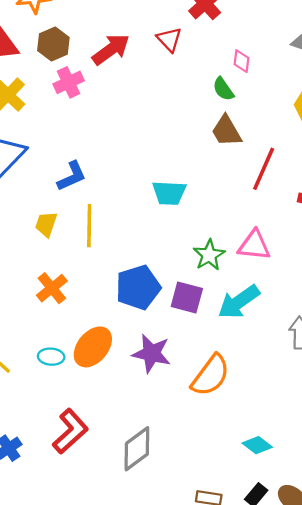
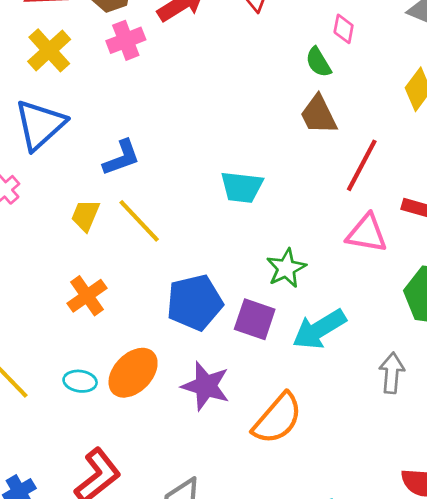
yellow line: (89, 226) -> (139, 221), turned -48
pink triangle: (254, 245) -> (367, 233), moved

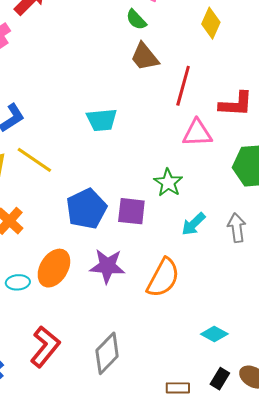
green star: (286, 268) -> (168, 183), moved
cyan arrow: (319, 329) -> (193, 224), moved, size x0.7

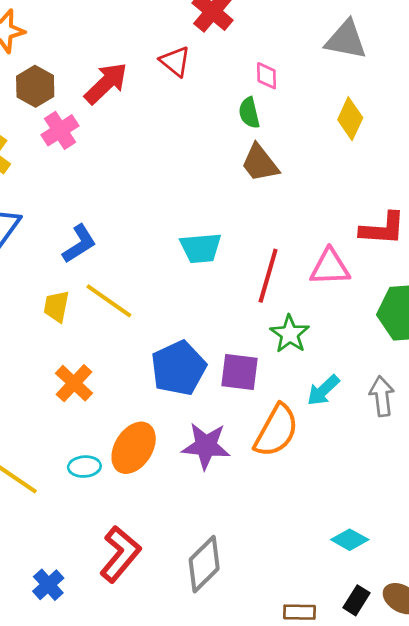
green semicircle: (136, 20) -> (249, 113), turned 30
red line: (183, 86) -> (268, 276), moved
orange semicircle: (163, 278) -> (276, 431), moved

